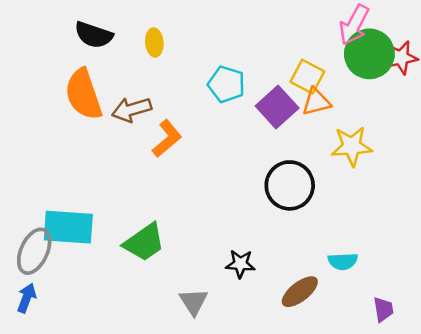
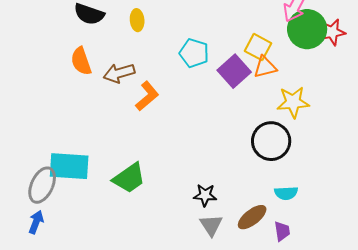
orange semicircle: (84, 94) -> (81, 61), size x0.7
black circle: (290, 185) -> (271, 141), moved
gray triangle: (194, 302) -> (211, 225), moved
purple trapezoid: (383, 309) -> (282, 231), moved

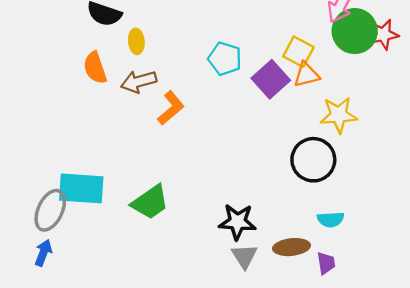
yellow ellipse: (137, 20) -> (136, 41), moved
black star: (205, 195) -> (237, 222), size x1.4
brown ellipse: (252, 217) -> (291, 247), turned 32

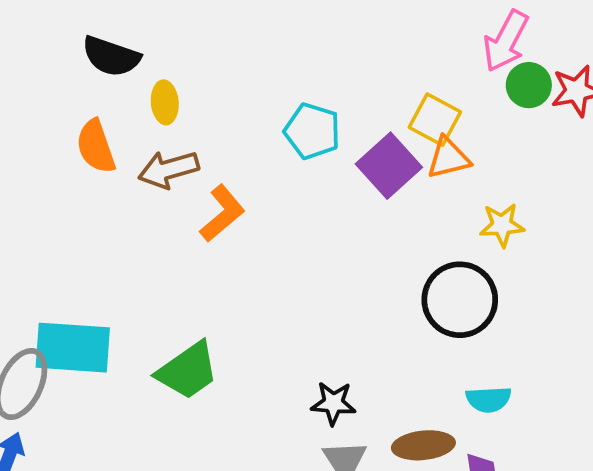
green circle: (355, 31) -> (529, 85), size x0.6
yellow star: (339, 115) -> (502, 225), size x0.7
black star: (237, 222) -> (333, 403), size x0.7

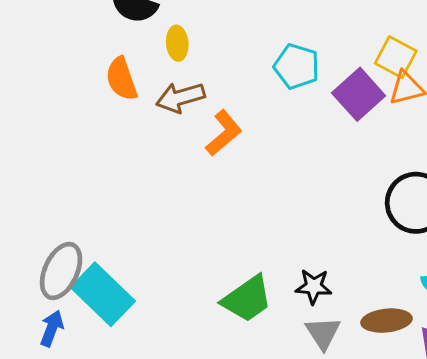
cyan rectangle: (73, 348) -> (103, 294), moved, turned 40
green trapezoid: (188, 371) -> (247, 299), moved

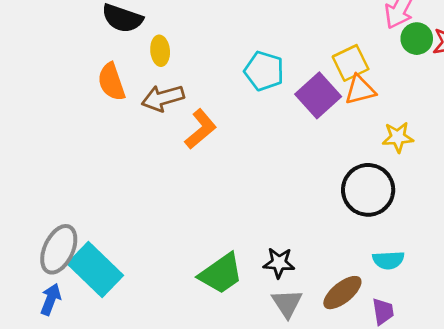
yellow square: (396, 57) -> (351, 63), turned 36
brown ellipse: (386, 321) -> (342, 293), turned -33

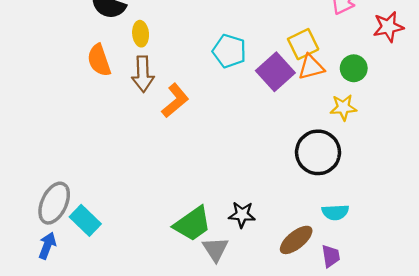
green circle: (417, 39) -> (354, 68), moved
brown arrow: (163, 98) -> (143, 74), turned -76
cyan rectangle: (95, 270) -> (85, 220), size x0.7
gray triangle: (287, 303) -> (215, 249), moved

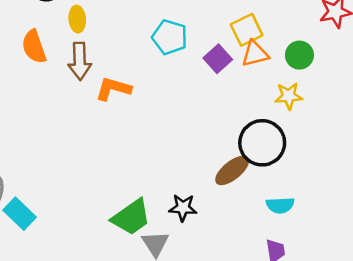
purple square: (275, 72) -> (218, 59), size x0.7
orange L-shape: (175, 101) -> (113, 89), turned -124
brown ellipse: (296, 240) -> (232, 170), moved

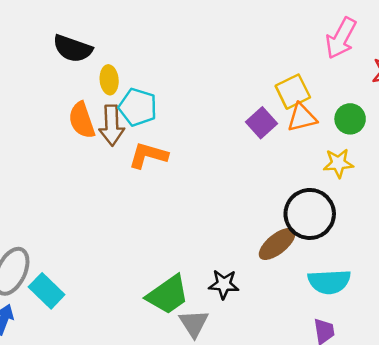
cyan pentagon: (170, 37) -> (138, 107), moved
orange semicircle: (34, 47) -> (82, 120), moved
cyan semicircle: (280, 205) -> (329, 282), size x1.4

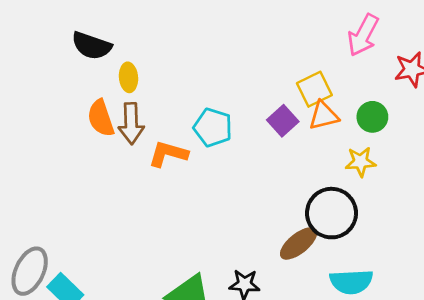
cyan pentagon: (138, 107) -> (213, 127), moved

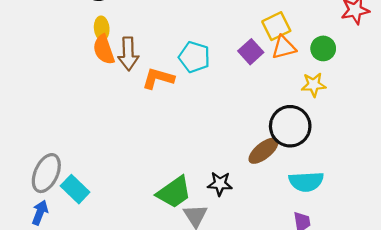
yellow ellipse: (128, 77) -> (102, 28), moved

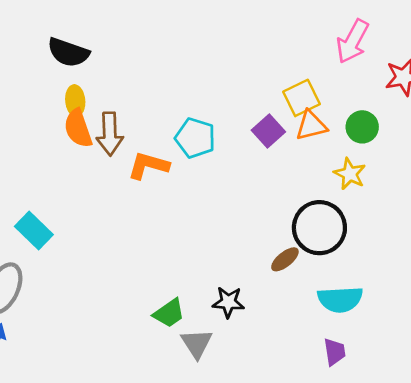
yellow star: (314, 85) -> (350, 174), turned 30
brown ellipse: (264, 151) -> (285, 259), size x0.7
cyan rectangle: (75, 189) -> (34, 230), moved
green trapezoid: (174, 192) -> (169, 313), size x0.7

